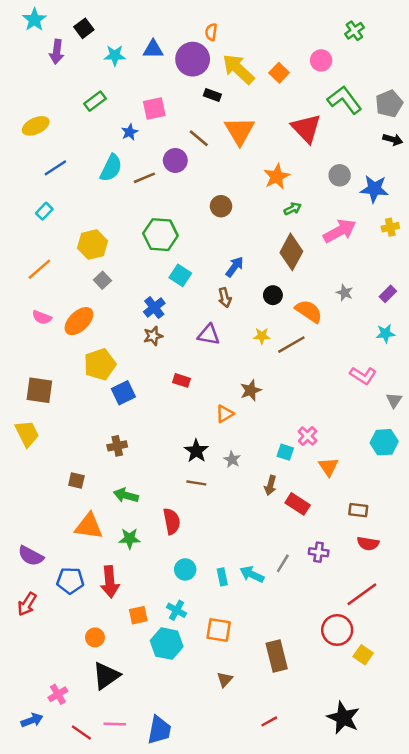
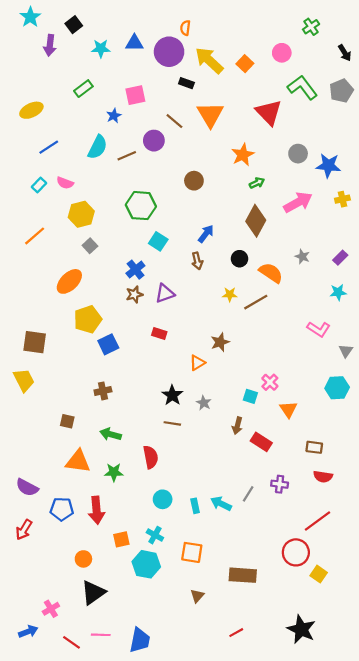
black arrow: (393, 139) -> (345, 53), moved, turned 42
pink semicircle: (42, 317) -> (65, 183), moved
purple triangle: (209, 335) -> (165, 293), moved, turned -30
brown rectangle: (277, 656) -> (243, 575), turned -72

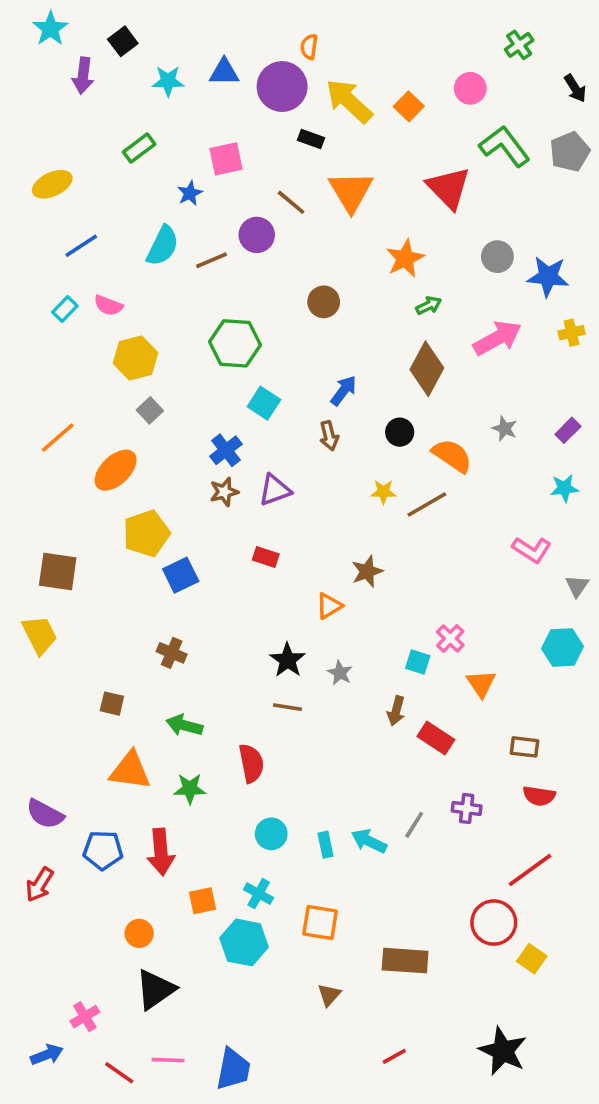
orange line: (35, 236) -> (58, 438), moved
brown cross: (103, 391) -> (172, 653), turned 35

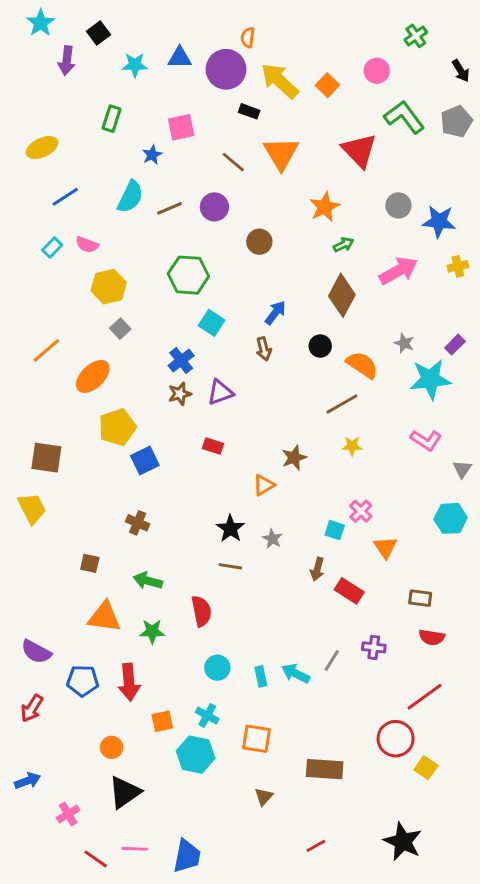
green rectangle: (139, 148) -> (112, 119), turned -35
purple circle: (257, 235) -> (214, 207), moved
cyan star: (564, 488) -> (430, 379), moved, size x1.8
yellow star: (383, 492) -> (352, 446), moved
blue arrow: (47, 1055) -> (28, 781), moved

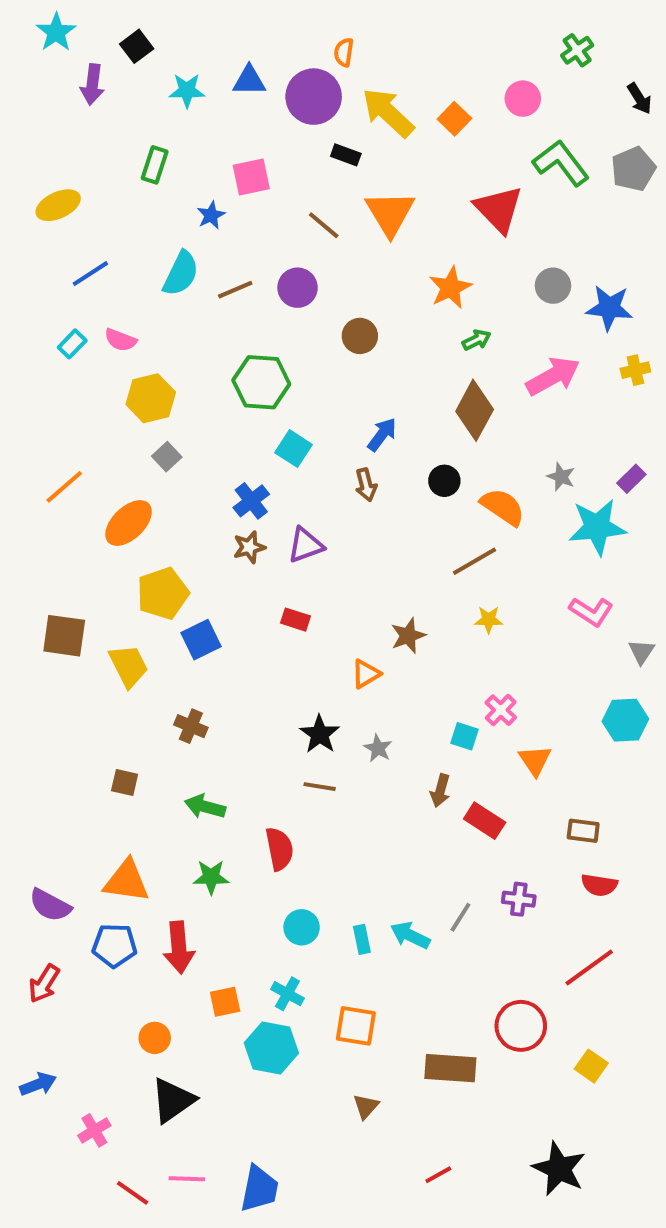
yellow trapezoid: (32, 508) -> (129, 666), moved
orange triangle: (104, 617) -> (127, 881), moved
red circle: (396, 739) -> (521, 1026), moved

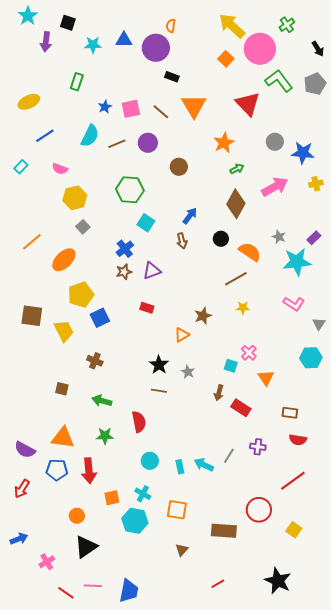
black square: (137, 46) -> (68, 23), turned -35
pink circle: (523, 99) -> (260, 49), size x1.8
yellow arrow: (388, 113) -> (232, 26), moved
pink square: (251, 177) -> (131, 109), moved
cyan rectangle: (72, 344) -> (21, 167), moved

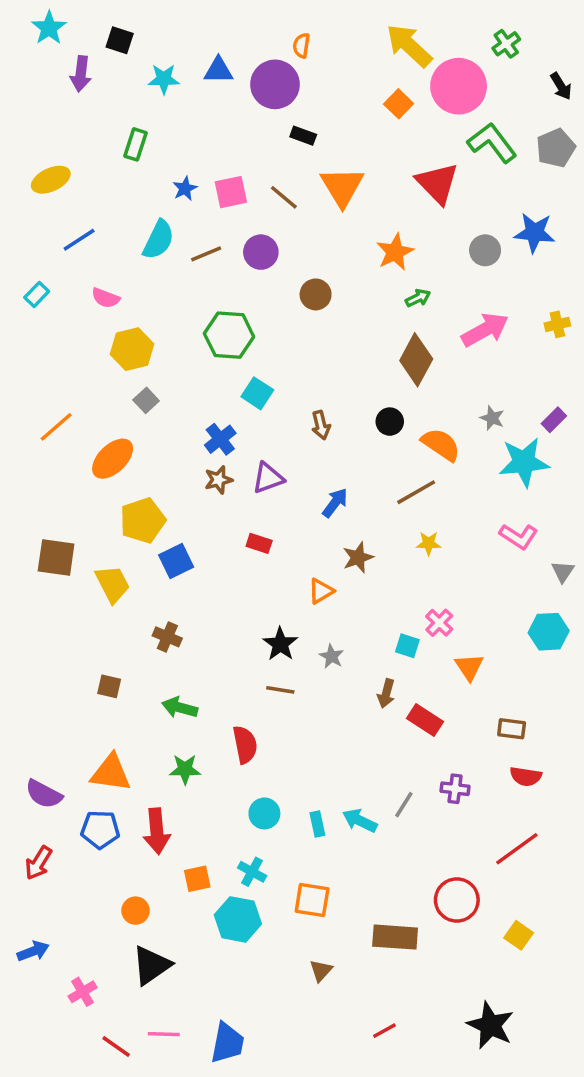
blue star: (303, 153) -> (534, 233), moved
blue arrow: (190, 216) -> (335, 503), moved

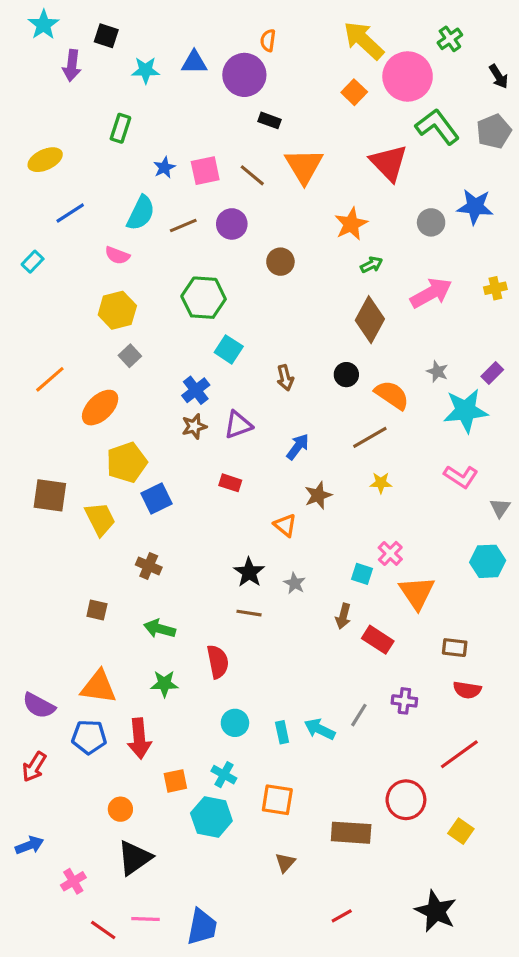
pink semicircle: (106, 298) -> (117, 255), moved
orange triangle: (321, 591) -> (285, 525), turned -50
orange triangle: (469, 667) -> (417, 593), size x1.4

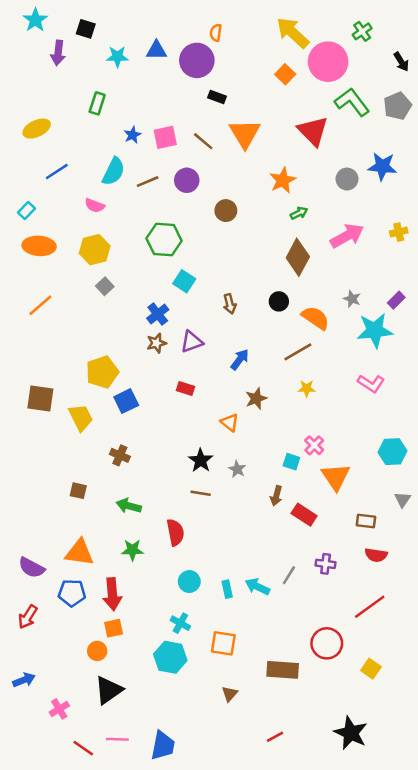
orange ellipse: (100, 408) -> (39, 246), moved, turned 48
gray triangle: (500, 508) -> (403, 500), moved
orange square: (175, 781) -> (114, 628), moved

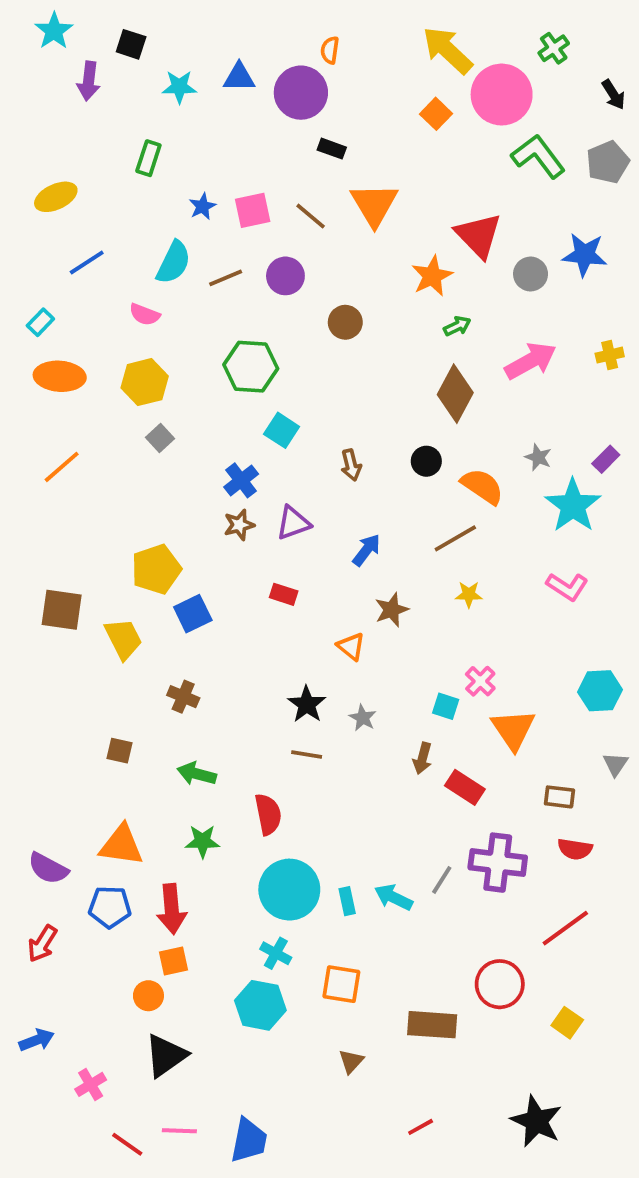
red triangle: (313, 131) -> (478, 235), moved
cyan star: (375, 330) -> (573, 506), turned -30
purple cross: (326, 564) -> (498, 863), size x1.8
cyan circle: (189, 582) -> (289, 890), size x1.8

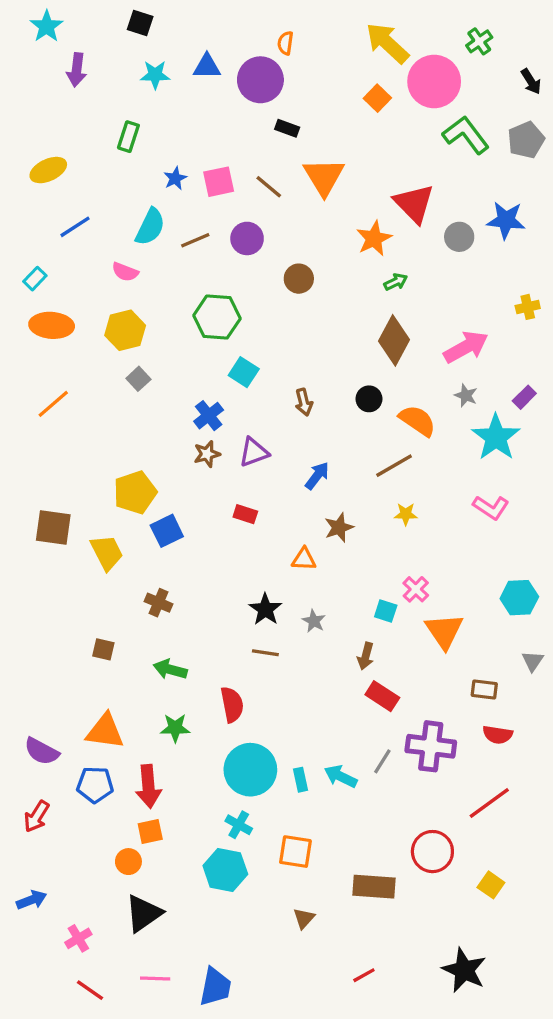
black square: (131, 44) -> (140, 23), moved
pink arrow: (531, 361) -> (466, 347), moved
orange triangle: (351, 646) -> (304, 559), turned -36
red rectangle: (465, 787) -> (382, 696), moved
red line: (127, 1144) -> (90, 990), moved

